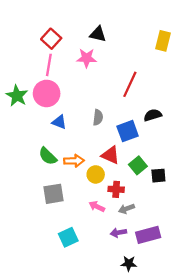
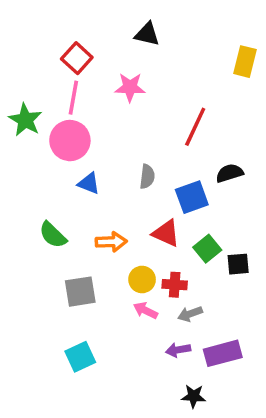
black triangle: (98, 34) -> (147, 34), moved
green star: (17, 96) -> (25, 120), moved
green semicircle: (48, 156) -> (53, 235), moved
yellow circle: (96, 174) -> (142, 280), moved
cyan square: (68, 237) -> (80, 357), moved

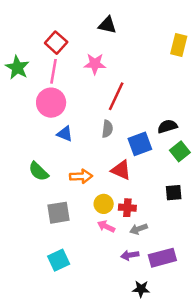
green star: (25, 120) -> (17, 68), moved
red line: (195, 127) -> (116, 96), moved
green square: (207, 249) -> (180, 151), moved

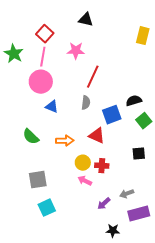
gray square: (59, 213) -> (38, 180), moved
gray arrow: (139, 229) -> (127, 194), moved
purple arrow: (130, 255) -> (104, 204), turned -32
purple rectangle: (162, 258) -> (139, 214), moved

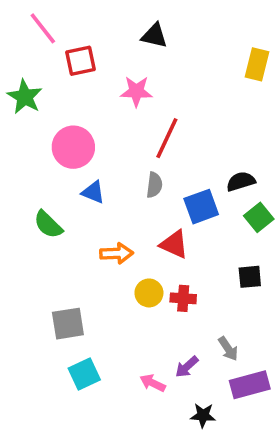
red square: (45, 34) -> (81, 61), turned 36
pink line: (43, 57) -> (43, 28), moved, turned -48
green semicircle: (31, 137) -> (48, 225), moved
pink arrow: (85, 181) -> (153, 383), moved
gray arrow: (127, 194) -> (228, 349), turned -104

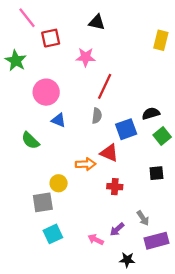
orange arrow: (117, 253) -> (86, 164), moved
yellow circle: (149, 293) -> (59, 183), moved

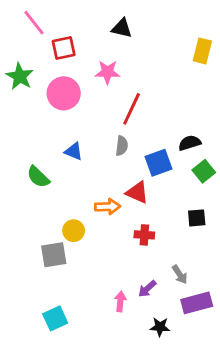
pink circle: (46, 92) -> (64, 93), moved
cyan square: (53, 234) -> (55, 318), moved
pink arrow: (96, 240) -> (120, 301), turned 70

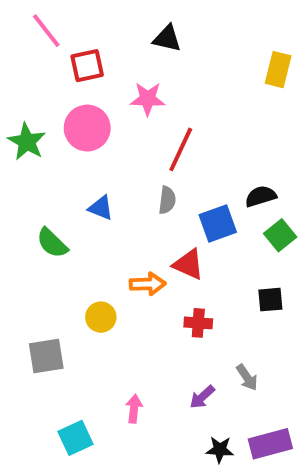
green star: (20, 76) -> (27, 142), moved
gray square: (54, 255) -> (46, 356), moved
pink arrow: (120, 301) -> (134, 409), moved
purple rectangle: (197, 303) -> (270, 444), moved

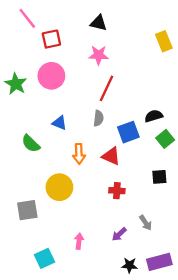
yellow rectangle: (278, 70) -> (164, 41), turned -36
pink star: (148, 99) -> (98, 55), moved
orange arrow: (148, 284) -> (79, 154), moved, turned 90
yellow circle: (101, 317) -> (59, 187), size x1.5

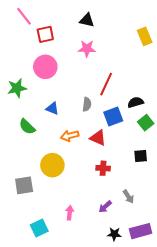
green star: (16, 84) -> (17, 88), moved, turned 30
red line: (107, 88) -> (106, 84), moved
orange arrow: (79, 154) -> (70, 136), turned 78

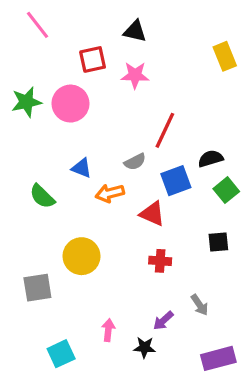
red square: (45, 34) -> (93, 59), moved
green star: (17, 88) -> (26, 102), moved
gray semicircle: (87, 104) -> (135, 162), turned 56
orange arrow: (70, 136) -> (110, 193), moved
black star: (114, 234) -> (144, 347), moved

